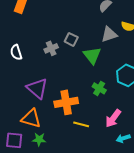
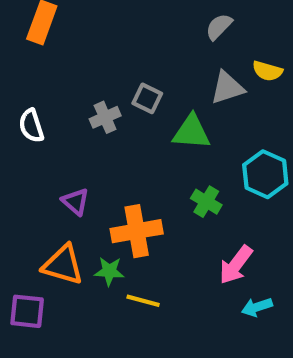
green triangle: (92, 55) -> (192, 132), turned -48
purple triangle: (37, 88) -> (76, 202), size x0.6
yellow line: (81, 124) -> (143, 301), moved
green star: (39, 139) -> (109, 271), moved

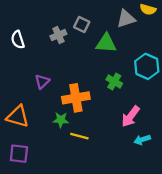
purple triangle: (76, 202) -> (42, 82), turned 35
orange triangle: (63, 265) -> (18, 116), moved
purple square: (27, 311) -> (19, 154), moved

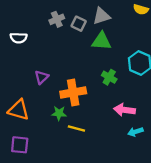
gray triangle: (126, 19) -> (102, 16), moved
gray cross: (58, 35) -> (57, 19), moved
white semicircle: (18, 40) -> (19, 38), turned -70
pink arrow: (131, 116) -> (124, 110), turned 60

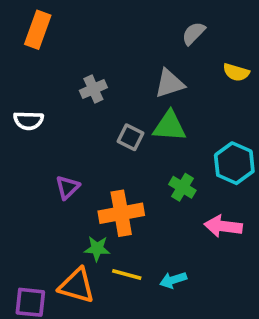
gray square: (79, 24) -> (130, 137), moved
orange triangle: (19, 110) -> (77, 286), moved
pink arrow: (124, 110) -> (223, 226), moved
cyan arrow: (135, 132) -> (173, 280), moved

